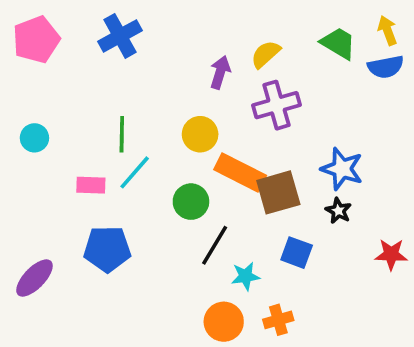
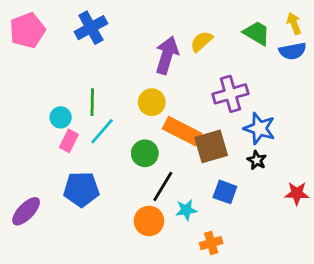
purple arrow: (220, 72) -> (167, 55), size x1.5
purple cross: (276, 105) -> (230, 94), moved
cyan circle: (34, 138) -> (61, 117), moved
pink rectangle: (91, 185) -> (69, 141), turned -65
orange circle: (224, 322) -> (149, 221), moved

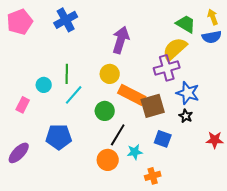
yellow semicircle: (201, 41) -> (175, 49), moved, size x1.5
pink rectangle: (69, 141) -> (23, 105), moved

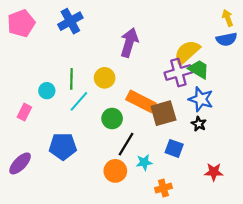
green trapezoid: (186, 24) -> (199, 69), moved
yellow circle: (110, 74) -> (105, 78), moved
red star: (215, 140) -> (214, 172), moved

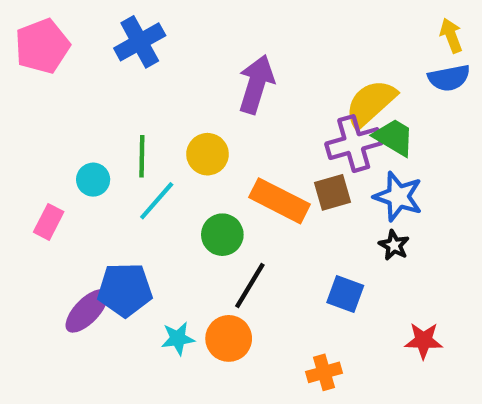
brown square: (163, 113) -> (332, 192), moved, size x0.7
cyan star: (144, 162) -> (178, 338), moved
purple ellipse: (20, 163) -> (87, 311), moved

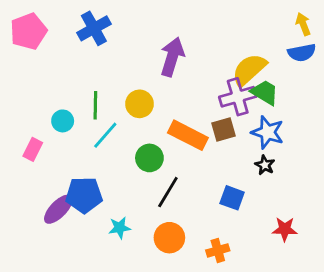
orange circle: (229, 338) -> (169, 238), moved

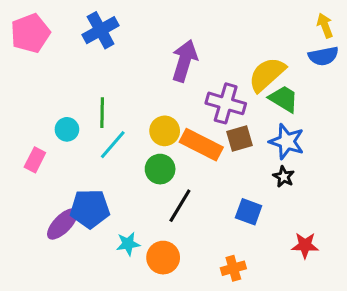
purple cross: (238, 97) -> (226, 103), moved, turned 32
yellow circle: (139, 104) -> (165, 131), moved
orange circle: (169, 238) -> (163, 258), moved

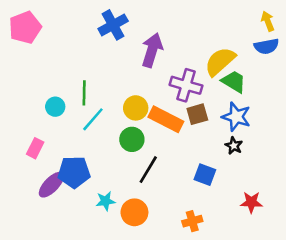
blue cross: (101, 30) -> (113, 25), moved
pink rectangle: (35, 160) -> (35, 148), moved

